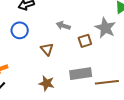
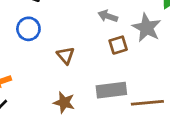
gray arrow: (63, 26) -> (108, 16), moved

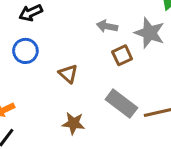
gray rectangle: (111, 90) -> (121, 104), turned 52

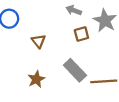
brown star: (73, 123) -> (36, 79), turned 30

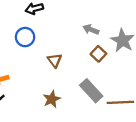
brown square: (81, 34) -> (98, 54), turned -32

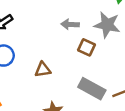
brown triangle: (55, 60) -> (43, 70), turned -42

